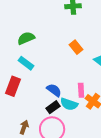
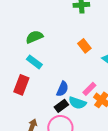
blue semicircle: (54, 90) -> (62, 89), turned 77
pink rectangle: (81, 90) -> (89, 89), turned 48

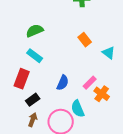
cyan semicircle: (77, 103) -> (78, 109), moved, turned 48
black rectangle: (61, 106) -> (33, 100), moved

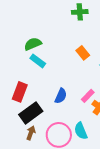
cyan rectangle: (35, 56) -> (38, 61), moved
black rectangle: (33, 100) -> (31, 113), size x1.6
cyan semicircle: (78, 109) -> (81, 131), moved

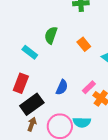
green semicircle: (33, 44) -> (51, 35), moved, turned -48
cyan rectangle: (38, 61) -> (30, 52), moved
cyan semicircle: (81, 131) -> (82, 122), turned -66

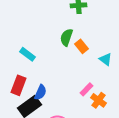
green semicircle: (51, 35) -> (66, 37), moved
blue semicircle: (62, 87) -> (40, 92), moved

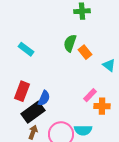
cyan rectangle: (27, 54) -> (26, 49), moved
orange cross: (98, 100) -> (102, 106), turned -35

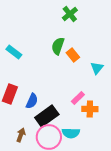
green cross: (82, 11) -> (70, 14), turned -35
cyan triangle: (109, 65) -> (97, 68), turned 32
black rectangle: (33, 112) -> (47, 116), moved

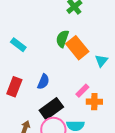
orange rectangle: (73, 55) -> (77, 48), size x1.6
blue semicircle: (32, 101) -> (43, 82), moved

